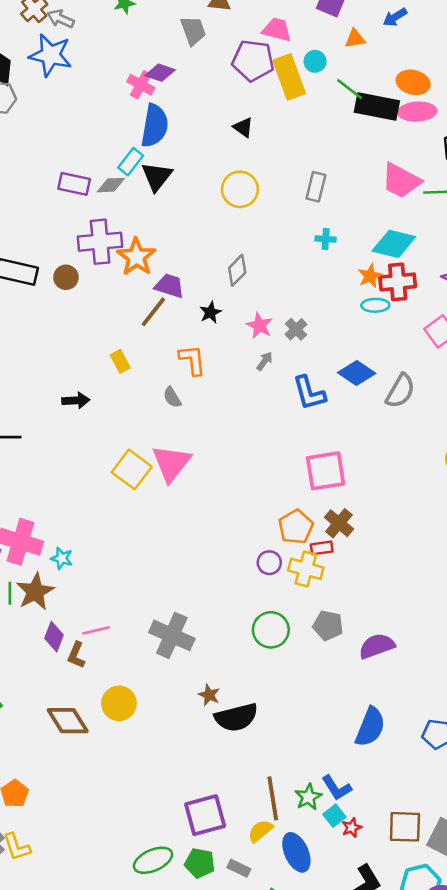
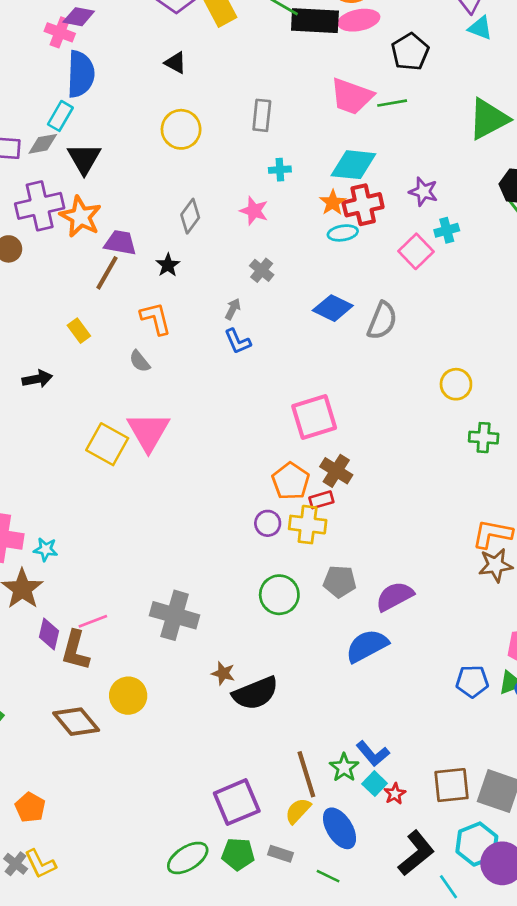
black triangle: (157, 176) -> (84, 159), moved
pink star: (259, 325) -> (254, 211), moved
blue L-shape: (309, 393) -> (238, 341), moved, size x0.7
brown L-shape: (76, 655) -> (75, 650), size x1.4
blue semicircle: (370, 727) -> (367, 646), moved, turned -132

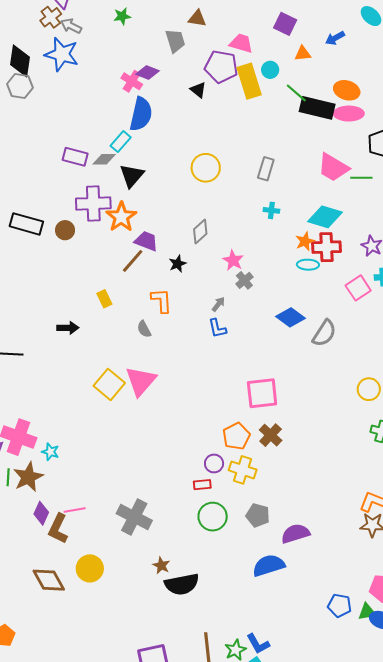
black triangle: (175, 63) -> (198, 90), moved
pink star: (254, 211) -> (233, 260), moved
red rectangle: (321, 500) -> (202, 485), moved

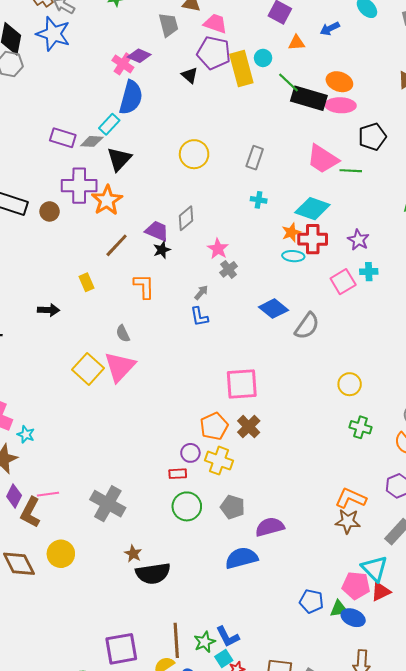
pink trapezoid: (241, 43) -> (215, 24), moved
purple trapezoid: (146, 241) -> (157, 231), moved
gray semicircle: (144, 329) -> (123, 334), moved

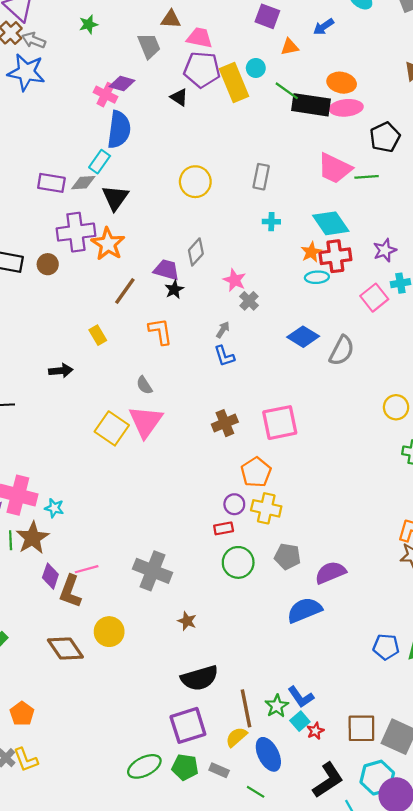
cyan diamond: (312, 209) -> (331, 223), turned 44
purple star: (358, 240) -> (385, 250), turned 30
brown cross: (249, 427) -> (225, 423), moved, turned 30
black semicircle: (153, 573) -> (200, 678), moved

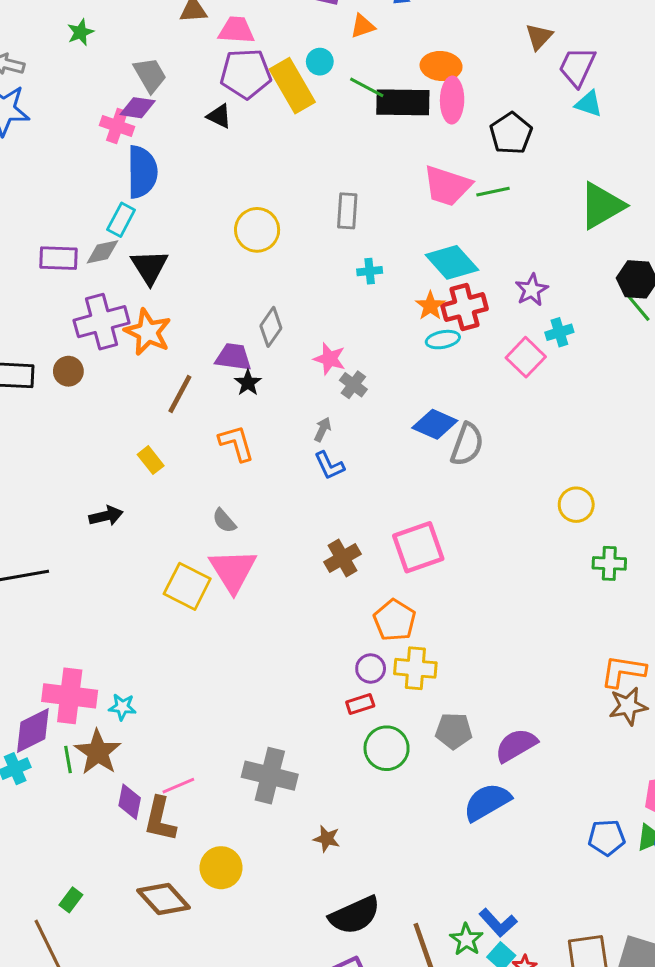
gray trapezoid: (149, 46) -> (150, 75), moved
pink ellipse: (346, 108) -> (452, 100), turned -76
gray semicircle: (342, 351) -> (467, 444), moved

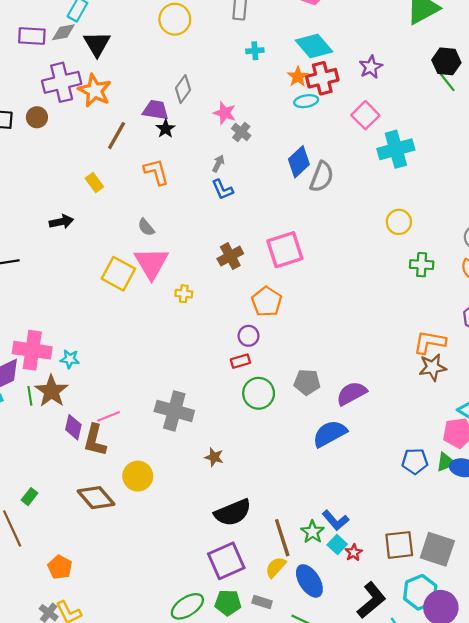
cyan cross: (559, 332) -> (396, 149), moved, size x1.8
blue diamond: (435, 424) -> (299, 162), turned -68
yellow cross: (415, 668) -> (184, 294), moved, size x0.6

